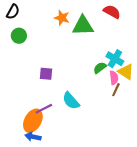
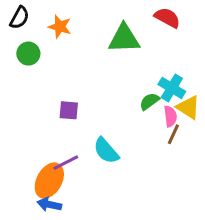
orange star: (62, 18) -> (60, 27), moved

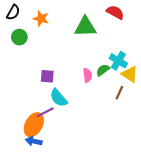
pink semicircle: (170, 116) -> (87, 75), moved
cyan semicircle: (106, 151) -> (59, 98), moved

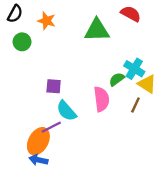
pink semicircle: (87, 75) -> (102, 99), moved, size x1.5

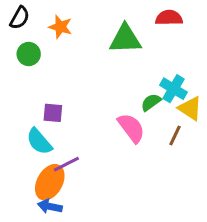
red semicircle: (131, 14) -> (169, 18), turned -30
purple square: (54, 86) -> (53, 113), moved
pink semicircle: (102, 99) -> (131, 128), turned -30
cyan semicircle: (66, 111) -> (39, 142), moved

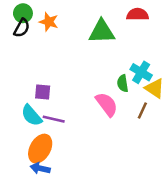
black semicircle: (20, 18) -> (22, 28), moved
green circle: (29, 54) -> (23, 13), moved
green semicircle: (151, 102) -> (123, 83), turned -63
purple line: (66, 164) -> (54, 119), moved, turned 40

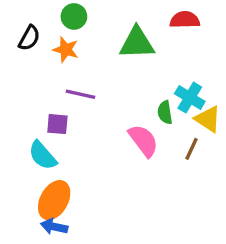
green circle: (23, 13) -> (74, 16), moved
orange star: (49, 22) -> (66, 50), moved
purple line: (54, 119) -> (81, 94), moved

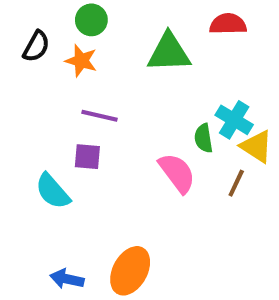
purple square: (57, 124) -> (87, 157), moved
orange ellipse: (54, 200) -> (130, 271), moved

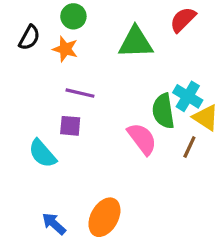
red semicircle: (228, 24) -> (183, 20), turned -44
green semicircle: (204, 138) -> (163, 111), size x1.5
blue arrow: (67, 279) -> (54, 224), turned 30

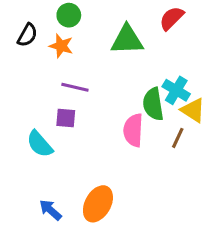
pink semicircle: (142, 139) -> (133, 130), turned -140

